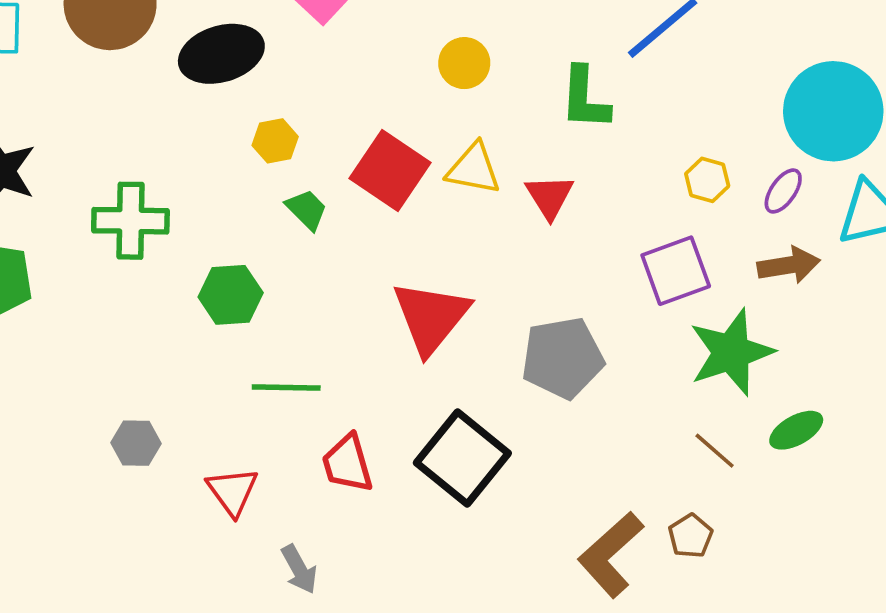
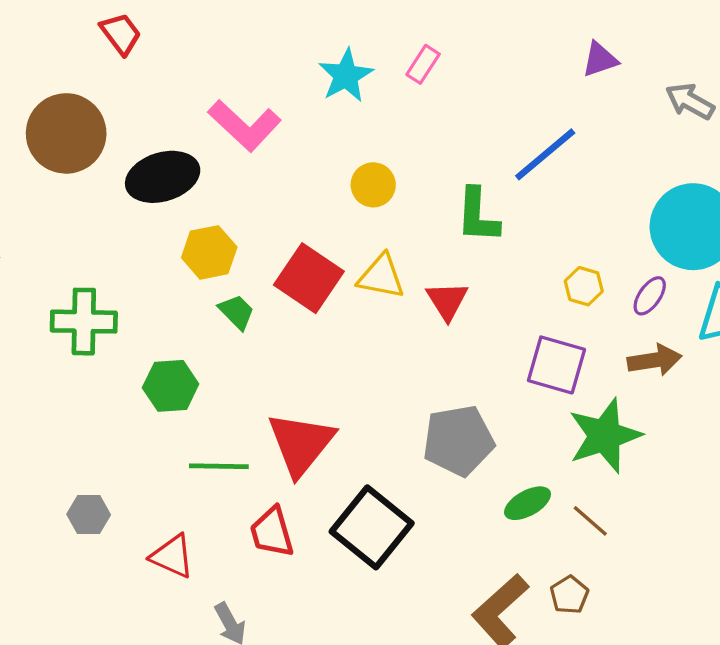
yellow hexagon: (275, 141) -> (209, 252), size x1.4
purple square: (676, 271) -> (556, 365), turned 36
red triangle: (431, 317) -> (301, 444), moved
green ellipse: (796, 430) -> (528, 503), moved
red triangle: (232, 491) -> (172, 556), turned -30

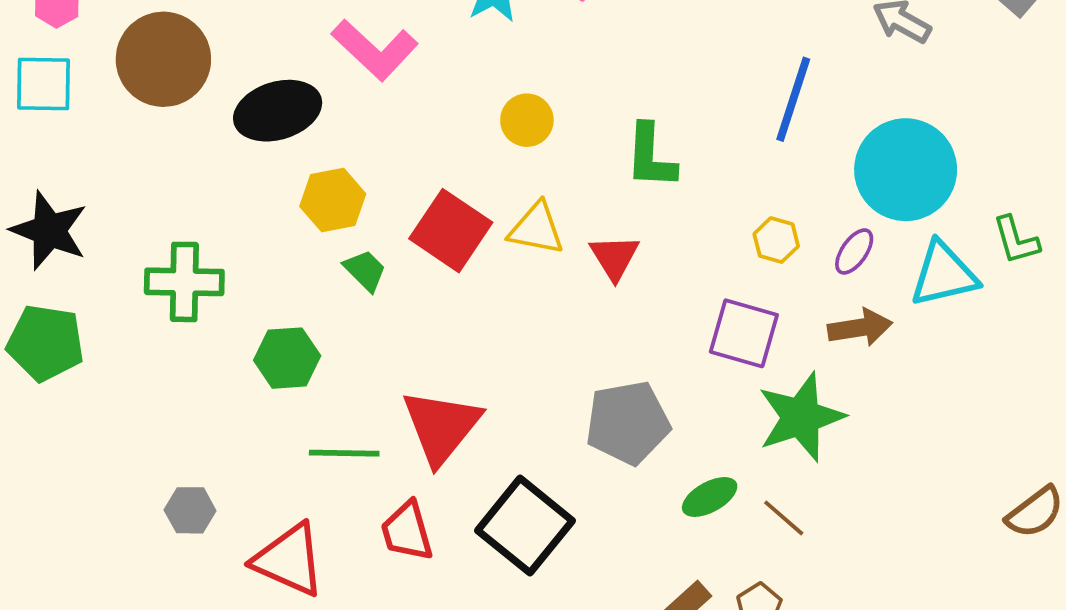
blue line: (545, 154) -> (793, 99), moved, turned -32
red triangle: (172, 556) -> (289, 560), size x1.4

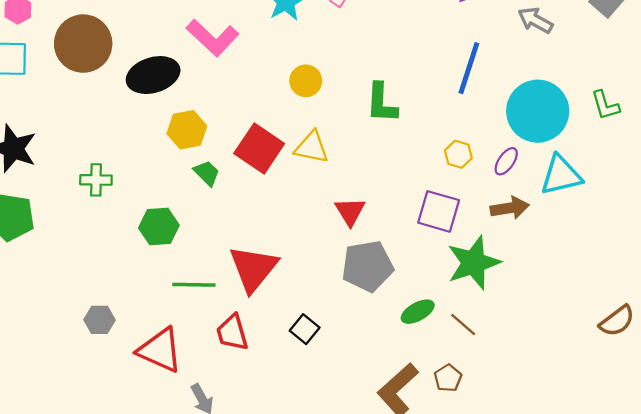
green L-shape: (1016, 240) -> (605, 105), moved
red triangle: (614, 257) -> (350, 211), moved
green cross: (184, 282) -> (96, 180), size x0.7
black square: (525, 526) -> (305, 329), size x0.5

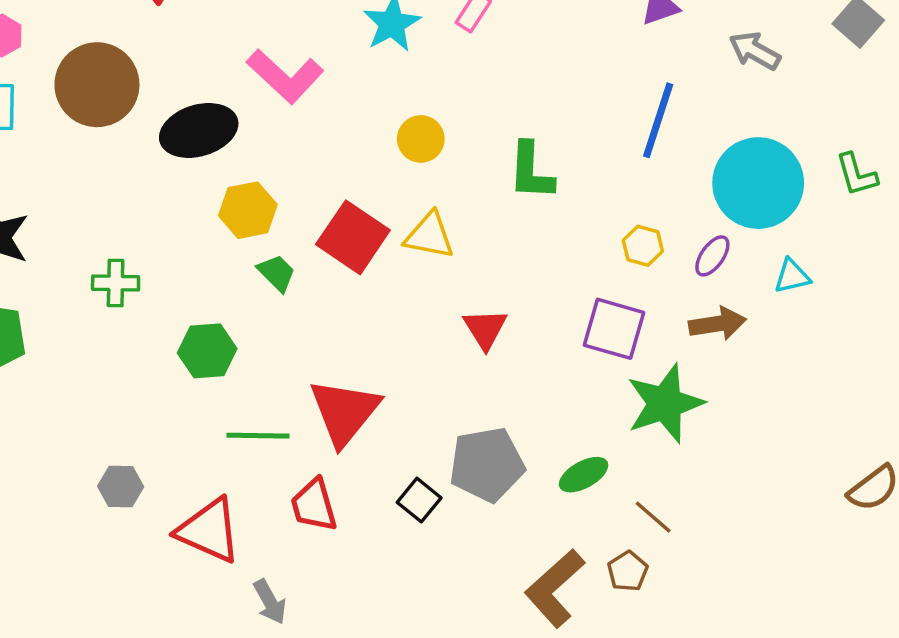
cyan triangle: (561, 175) -> (792, 276), size x0.6
gray pentagon: (368, 266) -> (487, 464), moved
brown line: (463, 324) -> (653, 517), moved

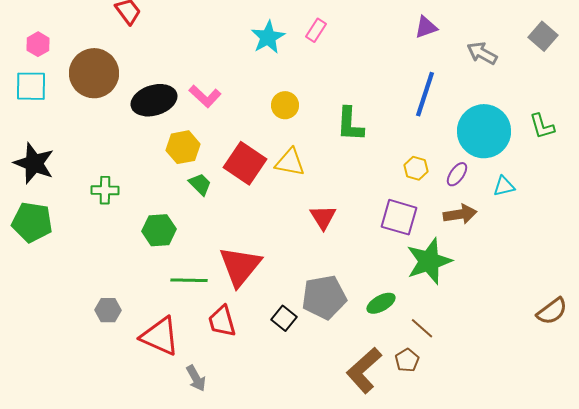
pink L-shape: (285, 76) -> (205, 96), moved, size x0.7

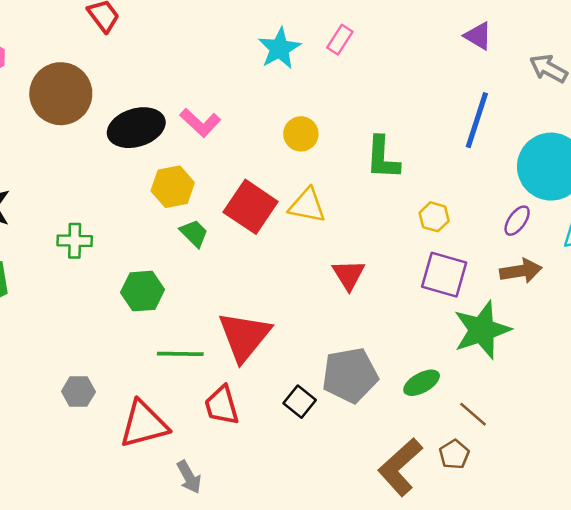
purple triangle: (426, 27) -> (478, 36), turned 50
yellow hexagon: (416, 168) -> (434, 217), moved
red triangle: (160, 336) -> (144, 424), turned -39

